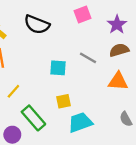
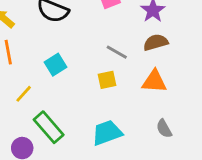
cyan square: (58, 68) -> (56, 65), moved, turned -36
yellow square: (64, 101) -> (107, 80), moved

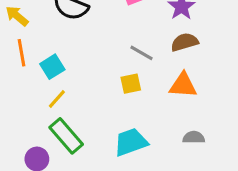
cyan square: (56, 65) -> (52, 67), moved
yellow line: (24, 94) -> (57, 99), moved
gray semicircle: (164, 129) -> (194, 137), turned 120

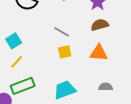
gray line: (141, 53) -> (62, 32), moved
green rectangle: (66, 136) -> (23, 86), turned -70

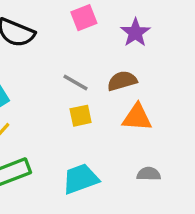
brown semicircle: (100, 25) -> (122, 81), moved

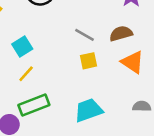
orange triangle: (137, 117) -> (133, 62), turned 30

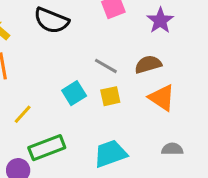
cyan square: (22, 47) -> (74, 93), moved
yellow line: (26, 74) -> (23, 114), moved

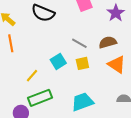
yellow line: (23, 114) -> (32, 76), moved

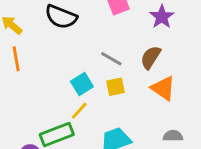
brown semicircle: (108, 42) -> (151, 57), turned -42
yellow line: (32, 76) -> (79, 111), moved

